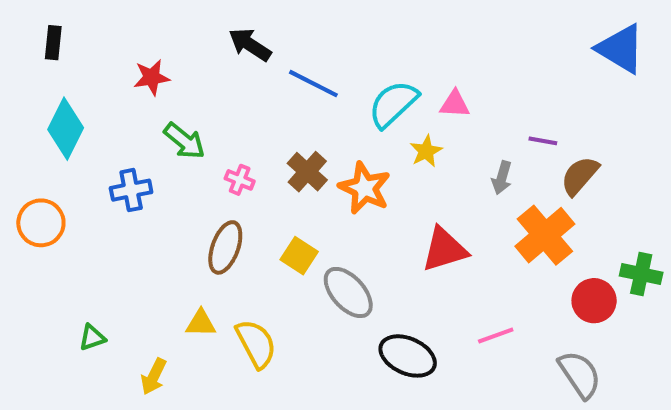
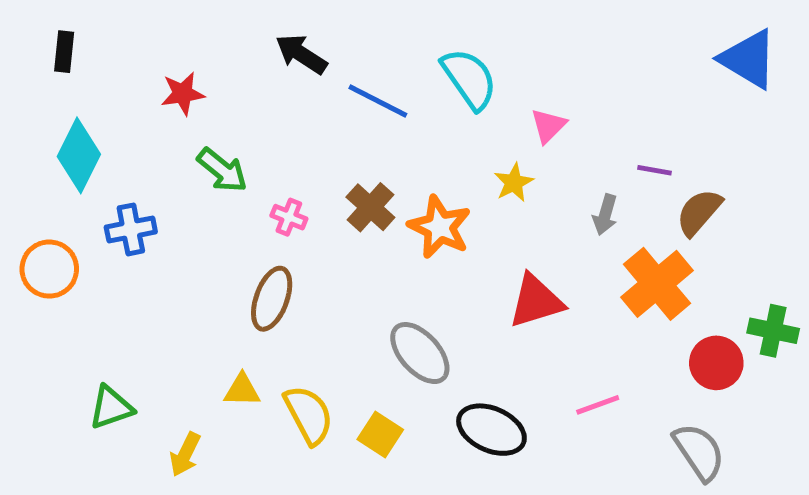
cyan semicircle: (393, 104) -> (469, 79), moved, turned 98
pink triangle: (455, 104) -> (548, 126), turned -48
blue cross: (131, 190) -> (131, 229), moved
yellow square: (299, 256) -> (380, 435), moved
green triangle: (92, 338) -> (111, 407), size x1.4

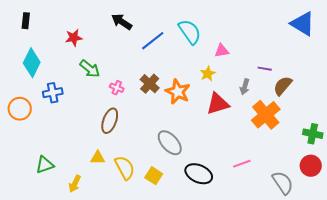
blue line: (378, 101) -> (153, 41), turned -65
pink triangle: (548, 126) -> (222, 51), turned 35
red triangle: (536, 301) -> (218, 104), moved
red circle: (716, 363) -> (311, 166), moved

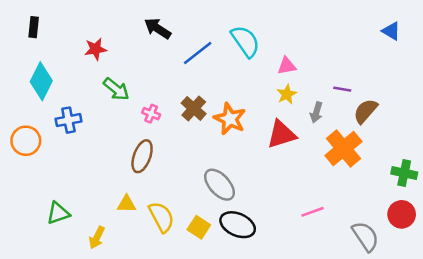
blue triangle: (303, 24) -> (391, 31), size x0.6
yellow star: (208, 74) -> (287, 94), moved
black ellipse: (199, 174) -> (238, 225), moved

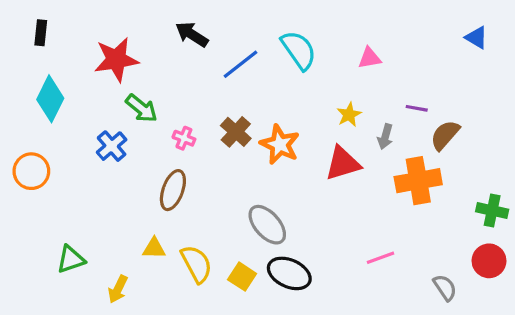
red star: (96, 49) -> (116, 60), size x1.6
pink triangle: (287, 66) -> (369, 58), moved
blue cross: (68, 120) -> (112, 146), moved, turned -30
orange cross: (343, 148) -> (418, 181), turned 30
gray semicircle: (365, 236) -> (445, 288), size x0.7

